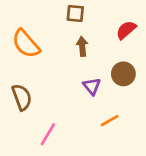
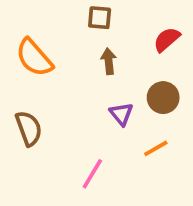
orange line: (110, 121) -> (156, 148), moved
pink line: (48, 134) -> (92, 174), moved

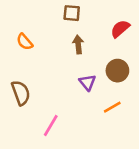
orange semicircle: (34, 58) -> (25, 42), size x0.6
pink line: (92, 174) -> (51, 125), moved

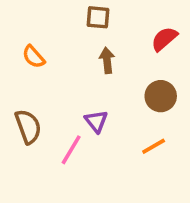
purple triangle: (87, 82) -> (96, 121), moved
pink line: (51, 125) -> (71, 150), moved

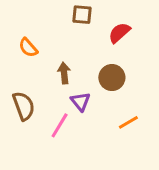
red semicircle: (164, 39) -> (119, 33), moved
brown arrow: (107, 60) -> (64, 73), moved
brown circle: (161, 96) -> (112, 78), moved

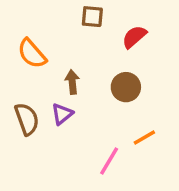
orange semicircle: (28, 48) -> (32, 54), size x1.4
purple triangle: (81, 101) -> (62, 114), moved, turned 30
pink line: (60, 125) -> (109, 161), moved

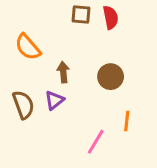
red semicircle: (134, 37) -> (111, 17), moved, turned 120
orange line: (144, 137) -> (127, 121), turned -54

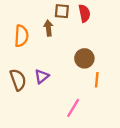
orange semicircle: (28, 47) -> (21, 36), turned -135
brown arrow: (63, 72) -> (48, 28), moved
orange line: (127, 121) -> (97, 80), moved

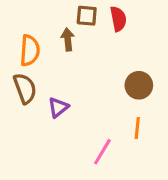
brown circle: (84, 58) -> (139, 85), moved
brown semicircle: (18, 80) -> (25, 88), moved
orange line: (97, 80) -> (137, 128), moved

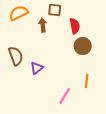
red semicircle: (118, 19) -> (75, 26), moved
orange semicircle: (30, 50) -> (19, 13), moved, turned -120
brown circle: (139, 85) -> (83, 46), moved

